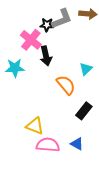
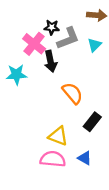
gray L-shape: (62, 19) -> (68, 38), moved
cyan triangle: (86, 69) -> (94, 45), moved
yellow triangle: (35, 126) -> (58, 136), moved

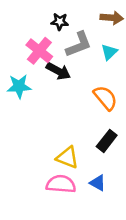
black star: (52, 27) -> (60, 22), moved
black arrow: (51, 61) -> (58, 71), turned -50
orange semicircle: (72, 93) -> (105, 98), moved

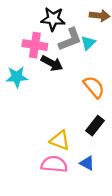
black star: (60, 22) -> (53, 19), size x1.5
pink cross: (39, 51) -> (35, 45), turned -30
cyan triangle: (109, 52) -> (88, 43), moved

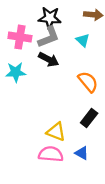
gray L-shape: (70, 39) -> (49, 37), moved
cyan triangle: (88, 43) -> (83, 40), turned -32
pink cross: (35, 45) -> (20, 37), moved

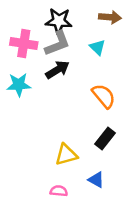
black arrow: (49, 59) -> (57, 70), turned -60
yellow triangle: (56, 132) -> (66, 155), turned -36
pink semicircle: (51, 154) -> (59, 191), moved, size x0.6

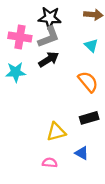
cyan triangle: (97, 47) -> (91, 46), moved
black rectangle: (105, 138) -> (89, 118), turned 36

